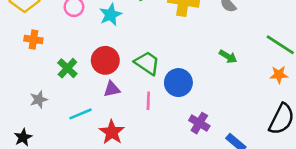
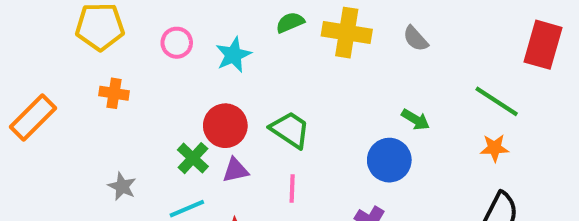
green cross: (67, 68) -> (193, 158), moved
blue circle: (178, 83) -> (389, 160), moved
gray star: (39, 100) -> (122, 186), turned -30

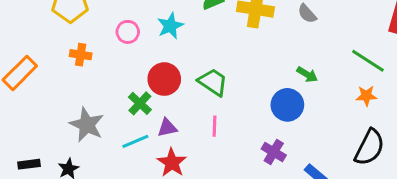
pink circle: (177, 43) -> (128, 32), moved
purple triangle: (235, 170) -> (167, 128), moved
gray star: (122, 186) -> (87, 125), size x1.6

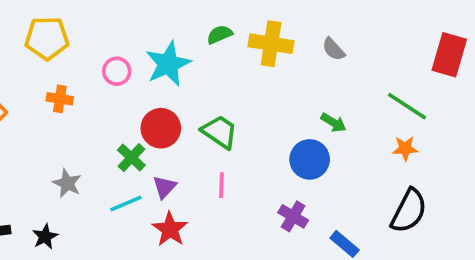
cyan star: (170, 26) -> (168, 64), size x1.4
gray star: (87, 125) -> (67, 183), size x0.7
purple triangle: (167, 128) -> (164, 187), turned -35

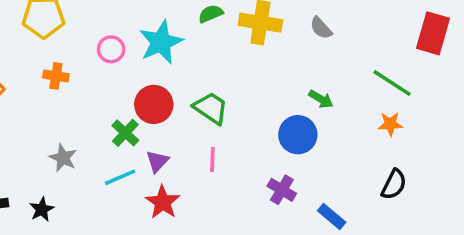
black semicircle: (409, 211) -> (394, 184), size x0.7

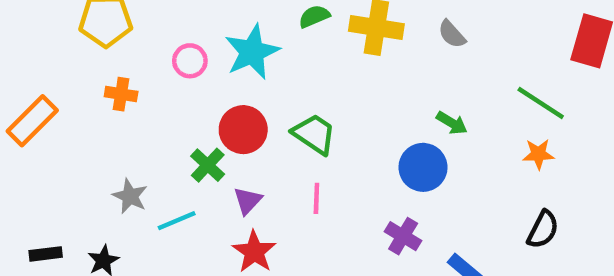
cyan line: (120, 177) -> (177, 221), moved

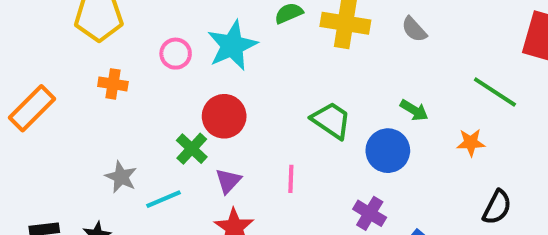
green trapezoid: (314, 134) -> (331, 120), moved
orange star: (538, 154) -> (471, 143), moved

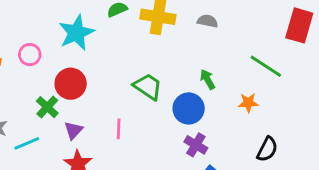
gray semicircle: (414, 29) -> (208, 21), turned 144
pink circle: (176, 54) -> (30, 55), moved
green arrow: (414, 110) -> (208, 79), turned -150
purple cross: (370, 213) -> (196, 145), moved

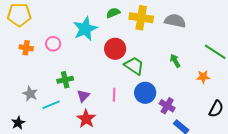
gray semicircle: (208, 21) -> (175, 21), size x1.5
red circle: (71, 84) -> (115, 49), moved
green cross: (47, 107) -> (65, 80), turned 35
blue circle: (189, 108) -> (145, 93), moved

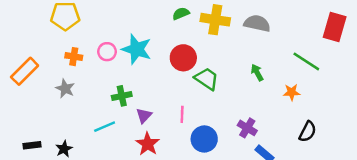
cyan star: (85, 29) -> (137, 49), moved, turned -30
blue circle: (145, 93) -> (204, 139), moved
gray star: (30, 94) -> (65, 89), moved

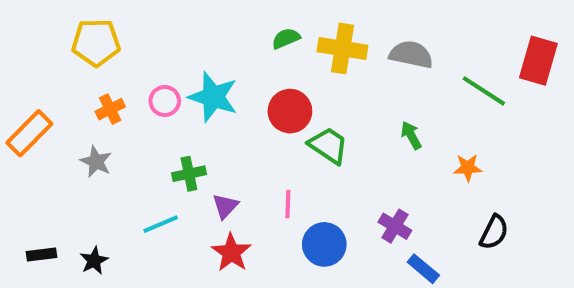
orange cross: (74, 57) -> (110, 109), turned -35
green line: (306, 61) -> (484, 91), moved

